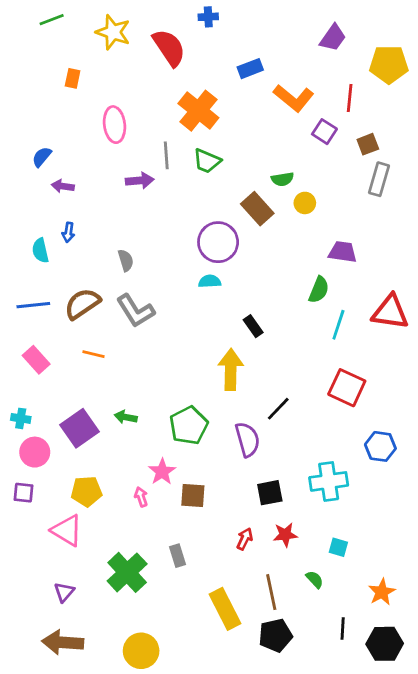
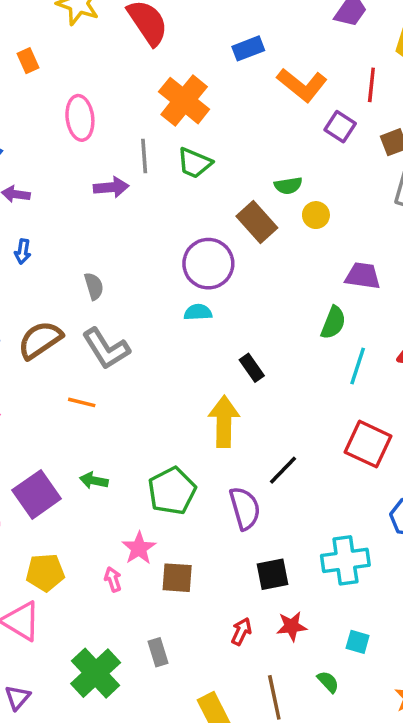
orange rectangle: (73, 78) -> (28, 61), turned -36
orange line: (94, 354) -> (82, 402), moved

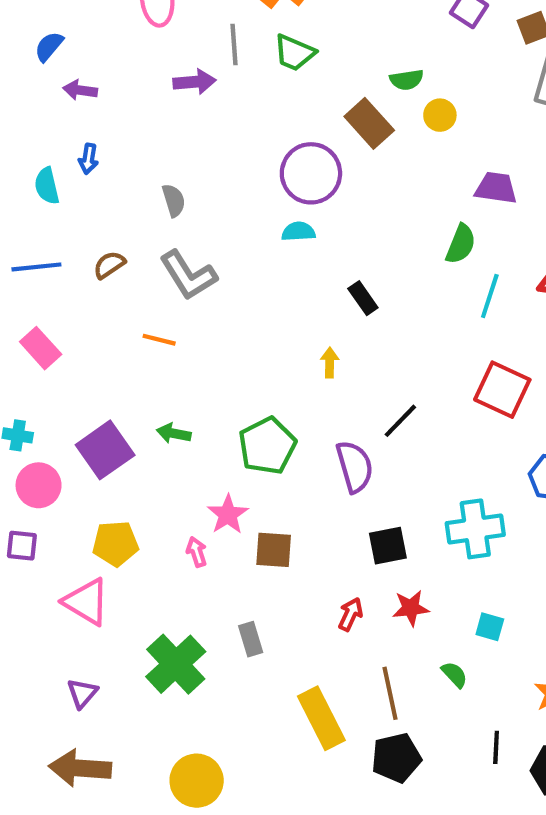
brown semicircle: (40, 340) -> (109, 265), size x0.6
yellow arrow: (224, 422) -> (330, 363), size x0.5

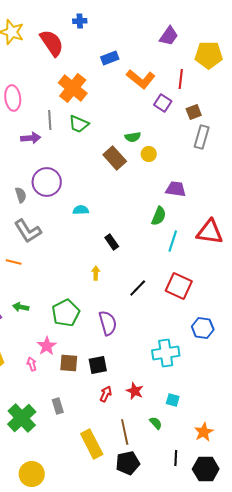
purple circle: (311, 173) -> (47, 182), moved
black line: (400, 421) -> (138, 288), moved
black square: (388, 546) -> (98, 365), moved
red star: (411, 608) -> (135, 391), turned 30

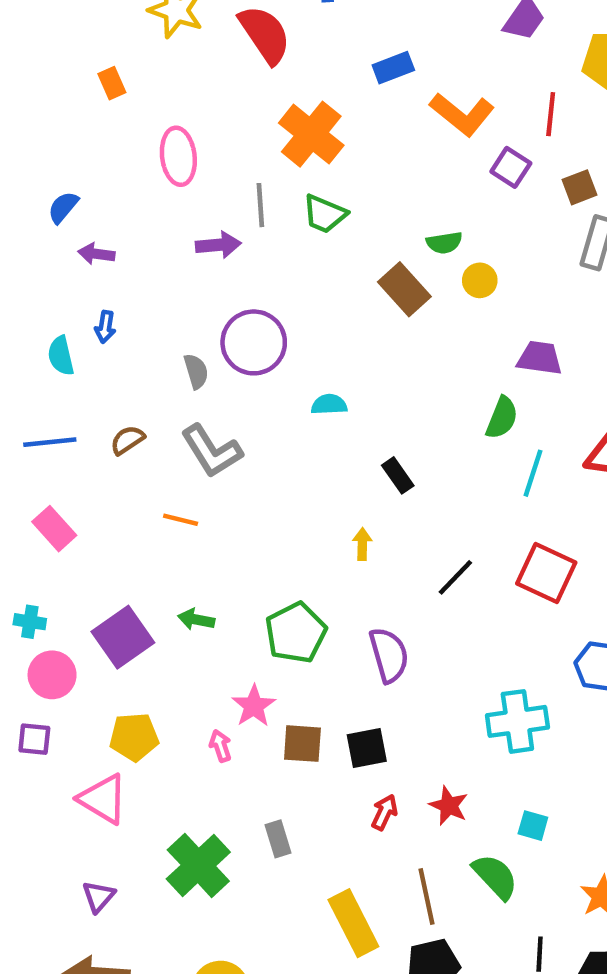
green semicircle: (156, 423) -> (495, 877), size x1.6

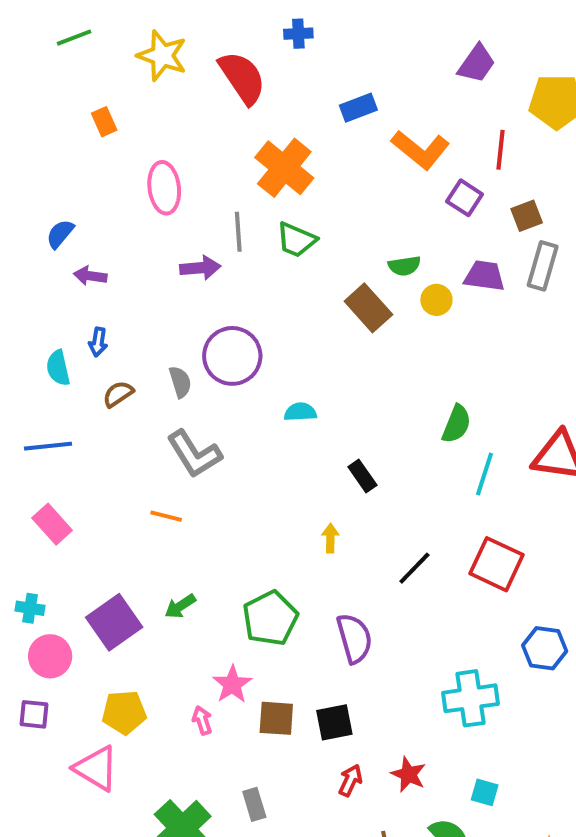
purple trapezoid: (540, 358) -> (485, 276), moved
brown semicircle: (127, 440) -> (118, 394), moved
green arrow: (196, 619) -> (180, 606), turned -44

